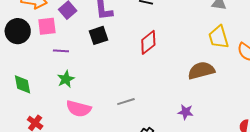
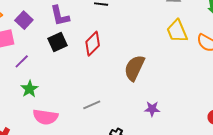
red diamond: (148, 42) -> (93, 44), moved
purple line: (61, 51) -> (22, 61), turned -42
brown semicircle: (201, 71) -> (134, 68), moved, turned -44

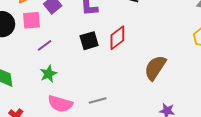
black square: (57, 42) -> (89, 41), moved
gray line: (92, 105) -> (98, 101), moved

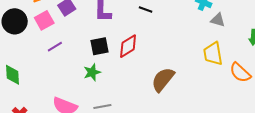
pink square: (31, 20) -> (44, 20), turned -30
green star: (48, 74) -> (92, 72), moved

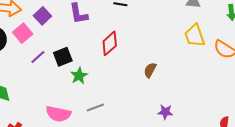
black square: (100, 46) -> (63, 57), moved
brown semicircle: (163, 79) -> (150, 70), size x0.6

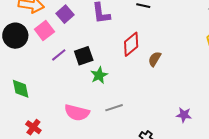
brown semicircle: (150, 70) -> (155, 59), moved

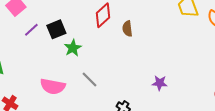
brown semicircle: (155, 59) -> (127, 29), turned -35
gray line: (114, 108) -> (90, 80), turned 66

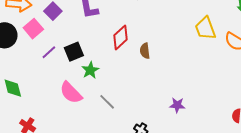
pink semicircle: (53, 86) -> (71, 93), moved, turned 35

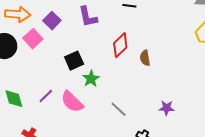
purple line: (49, 52) -> (46, 96), moved
gray line: (107, 102) -> (119, 109), moved
purple star: (177, 105) -> (167, 108), moved

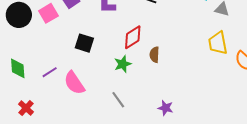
black square: (74, 61) -> (84, 43), turned 30
green star: (91, 79) -> (123, 64), moved

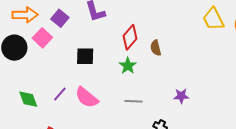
gray line: (118, 100) -> (134, 101), turned -36

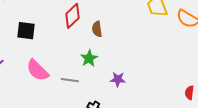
green star: (128, 66) -> (89, 58), moved
pink semicircle: (87, 97) -> (37, 70), moved

